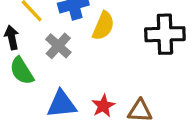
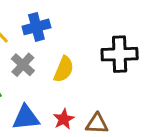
yellow semicircle: (103, 26) -> (64, 69), moved

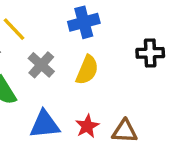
blue cross: (36, 27) -> (84, 22), moved
black cross: (120, 54) -> (150, 53), size x0.7

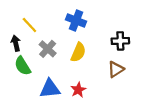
blue cross: (84, 22) -> (76, 20), turned 36
brown triangle: (125, 131) -> (116, 69), moved, turned -36

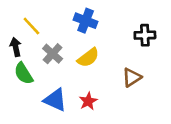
black cross: (120, 41) -> (145, 35), moved
yellow semicircle: (78, 52) -> (88, 58), turned 30
blue triangle: (50, 89) -> (55, 100), turned 30

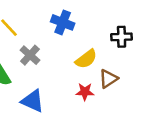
yellow semicircle: (88, 58) -> (86, 59), moved
red star: (88, 101) -> (85, 92), moved, turned 30

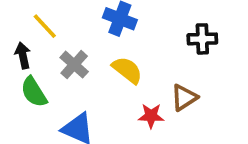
yellow semicircle: (86, 59) -> (127, 70), moved, turned -105

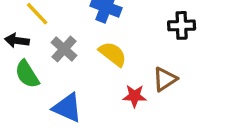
black arrow: (23, 55) -> (17, 41), turned -70

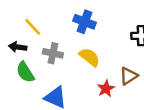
gray cross: (64, 49) -> (53, 53), turned -30
red star: (135, 96) -> (106, 89), turned -30

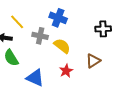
gray cross: (53, 53) -> (40, 36), moved
red star: (106, 89) -> (66, 71), moved

